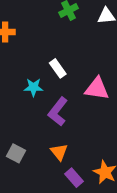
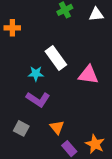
white rectangle: (58, 68) -> (56, 58), size x1.5
purple L-shape: (58, 112) -> (38, 99), moved, turned -95

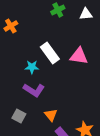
orange cross: (12, 28) -> (11, 26), turned -32
pink triangle: (88, 75) -> (79, 56), moved

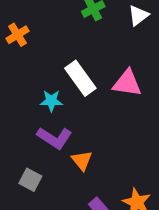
white triangle: (86, 14) -> (138, 15), turned -32
orange triangle: (51, 115) -> (82, 160), moved

